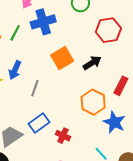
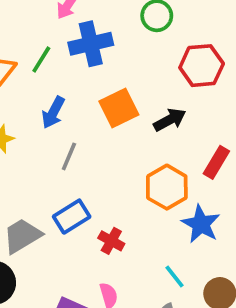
blue arrow: (15, 70) -> (53, 112), moved

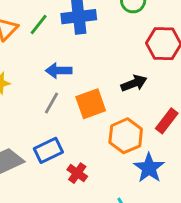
orange square: (119, 108) -> (91, 104), moved
blue arrow: (53, 112) -> (59, 71), moved, turned 55

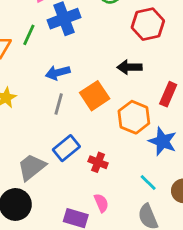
black arrow: (134, 83) -> (130, 67), turned -145

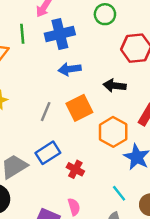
green line: (29, 35) -> (22, 34), moved, turned -36
blue arrow: (58, 73) -> (70, 69), moved

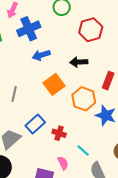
gray line: (46, 112) -> (14, 94), moved
cyan line: (119, 193) -> (83, 151), moved

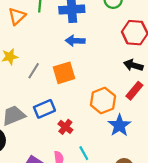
black arrow: (79, 62) -> (133, 65), moved
orange square: (54, 84) -> (64, 73), moved

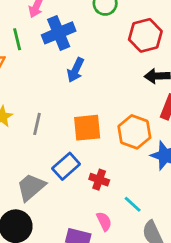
blue arrow: (75, 41) -> (76, 70), turned -48
orange square: (64, 73) -> (87, 128), moved, turned 30

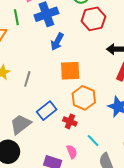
red hexagon: (145, 35) -> (93, 19), moved
orange square: (87, 128) -> (70, 71), moved
orange hexagon: (134, 132) -> (84, 98), moved

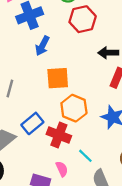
red cross: (70, 121) -> (59, 135), size x1.5

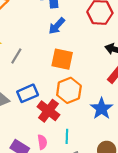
cyan line: (85, 156) -> (67, 136), turned 32

